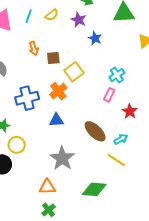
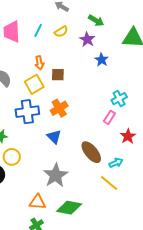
yellow square: (74, 72) -> (34, 84), moved
blue triangle: (56, 120) -> (54, 137), turned 42
green diamond: (94, 189) -> (69, 208), moved

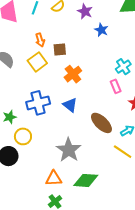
orange cross: (59, 108) -> (73, 74), moved
blue cross: (27, 112) -> (38, 103), moved
pink rectangle: (109, 117) -> (116, 86), turned -48
blue triangle: (54, 137) -> (70, 105), moved

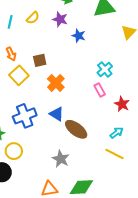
orange arrow: (40, 40) -> (11, 54), moved
brown ellipse: (101, 123) -> (76, 129), moved
gray star: (69, 150) -> (61, 159), size x0.7

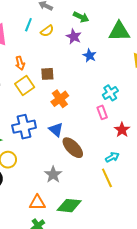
cyan line: (10, 22) -> (28, 25), moved
yellow line: (114, 154) -> (107, 178), turned 30

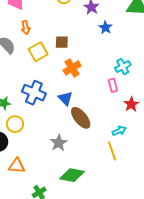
orange arrow: (20, 63) -> (26, 28), moved
blue cross: (24, 127) -> (34, 93), turned 30
orange triangle: (37, 203) -> (17, 166), moved

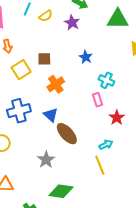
blue star: (105, 28) -> (86, 57), moved
cyan cross: (123, 67) -> (106, 80), turned -35
blue cross: (34, 93) -> (19, 111), turned -35

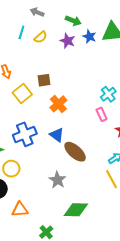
blue star: (86, 57) -> (89, 37), moved
cyan cross: (106, 80) -> (108, 94), turned 35

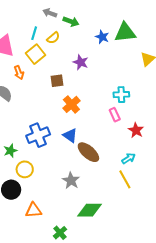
green arrow: (73, 21) -> (71, 21), moved
purple star: (68, 41) -> (81, 62), moved
yellow square: (22, 93) -> (36, 54), moved
cyan cross: (108, 94) -> (121, 95), turned 35

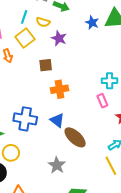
yellow semicircle: (53, 38) -> (43, 22), turned 56
purple star: (81, 62) -> (59, 38), moved
orange cross: (71, 104) -> (59, 89), turned 30
blue cross: (38, 135) -> (25, 119), turned 30

